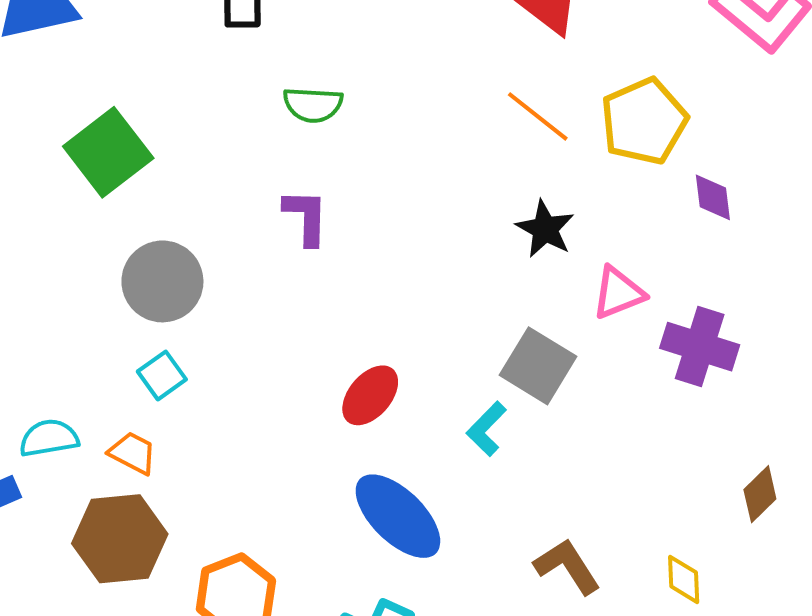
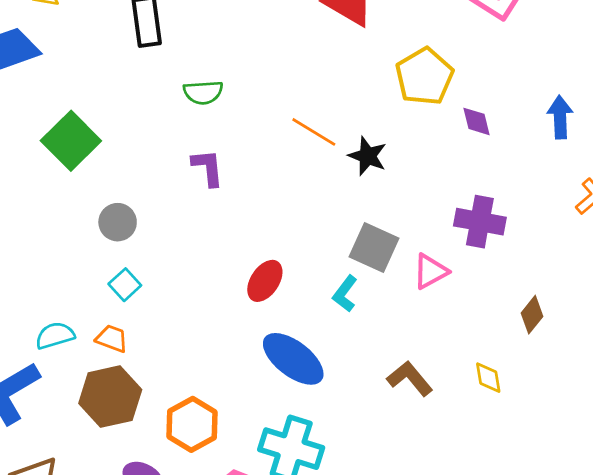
orange line: (538, 116) -> (314, 132), moved
gray circle: (162, 281) -> (118, 222), size x0.7
pink triangle: (618, 293) -> (430, 271), moved

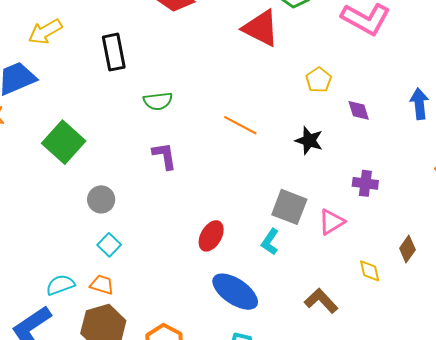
yellow pentagon: (424, 76) -> (319, 80), size x0.6
black star: (368, 156) -> (309, 140), moved
purple cross: (480, 222) -> (365, 183), size x0.7
yellow diamond: (488, 378) -> (370, 271), moved

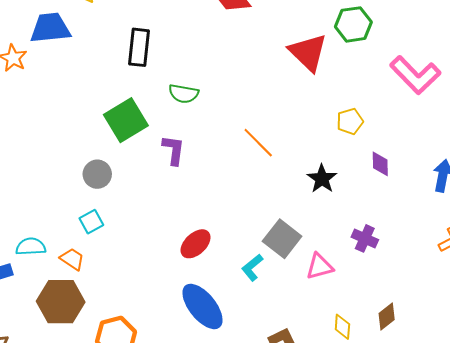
black rectangle: (114, 52) -> (139, 47), moved
green square: (64, 142) -> (126, 120), moved

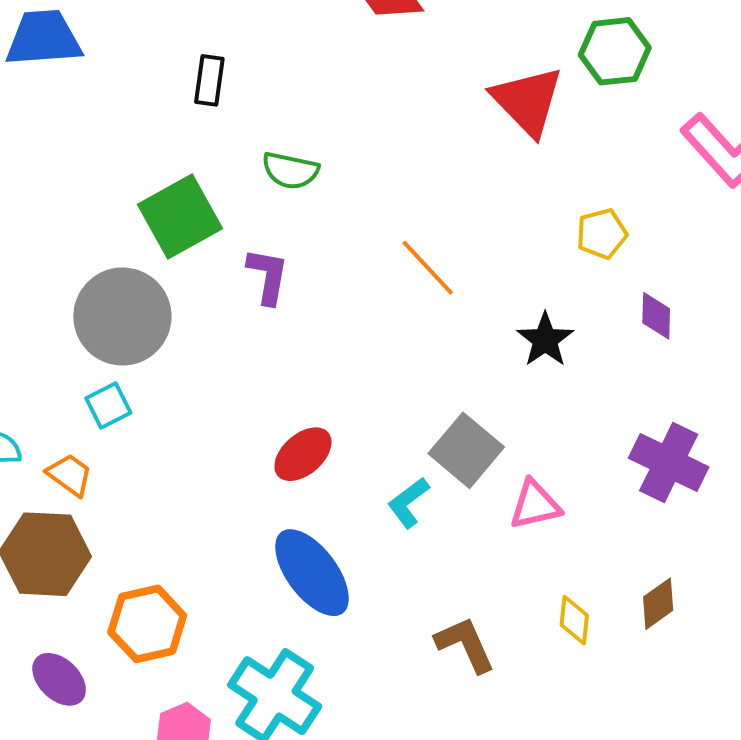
black rectangle: (139, 47) -> (209, 80), size x0.7
gray circle: (97, 174) -> (122, 316), size x1.8
purple cross: (365, 238) -> (669, 462), moved, size x1.5

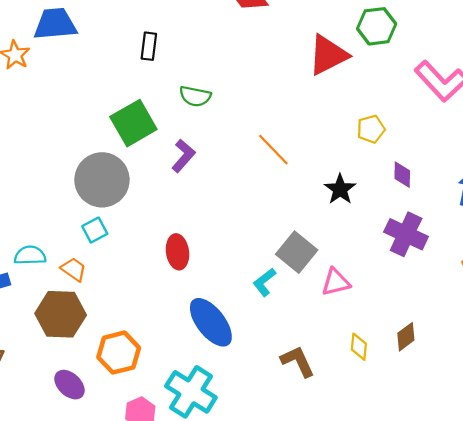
red triangle: (528, 101) -> (328, 55), turned 48
purple L-shape: (268, 276) -> (183, 156), turned 32
red ellipse: (303, 454) -> (177, 252), moved, turned -56
purple cross: (669, 462) -> (406, 234), moved

